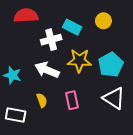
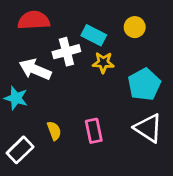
yellow star: (79, 61) -> (103, 63), moved, size x0.7
white arrow: (47, 70) -> (35, 69), moved
white rectangle: (16, 115) -> (20, 150), turned -54

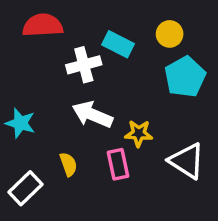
yellow star: (103, 63) -> (139, 133), moved
white arrow: (35, 69) -> (92, 115), moved
cyan pentagon: (144, 84) -> (185, 77), moved

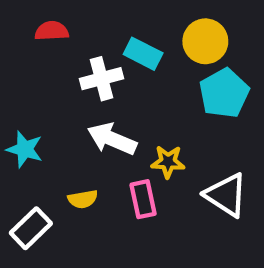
red semicircle: (43, 25) -> (52, 31), size x0.7
yellow circle: (170, 34) -> (205, 41), size x1.4
yellow semicircle: (68, 164) -> (83, 199), turned 100

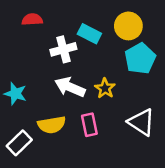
yellow star: (168, 162) -> (105, 88), moved, turned 30
yellow semicircle: (83, 199) -> (52, 125), size x1.5

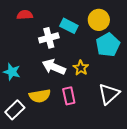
white triangle: (141, 122) -> (109, 94), turned 45

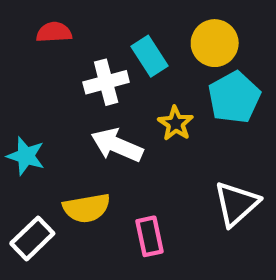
cyan rectangle: (69, 26) -> (150, 56), turned 30
yellow star: (81, 68) -> (176, 123), moved
pink rectangle: (69, 96) -> (150, 236), moved

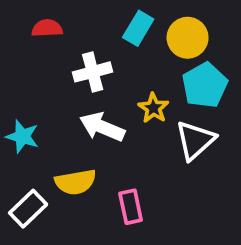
cyan rectangle: (150, 56) -> (138, 28), moved, turned 64
white triangle: (236, 204) -> (195, 140), moved

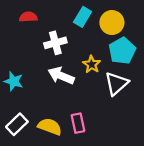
yellow semicircle: (76, 182) -> (50, 127), moved, turned -150

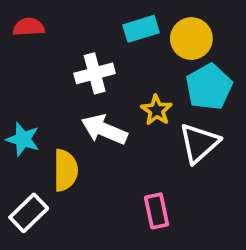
red semicircle: (28, 17) -> (29, 27), moved
cyan rectangle: (83, 17) -> (141, 29), turned 42
pink rectangle: (78, 123) -> (157, 211), moved
yellow semicircle: (50, 127) -> (65, 170), moved, turned 70

